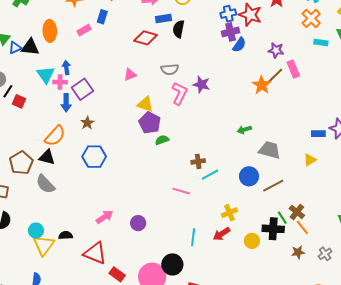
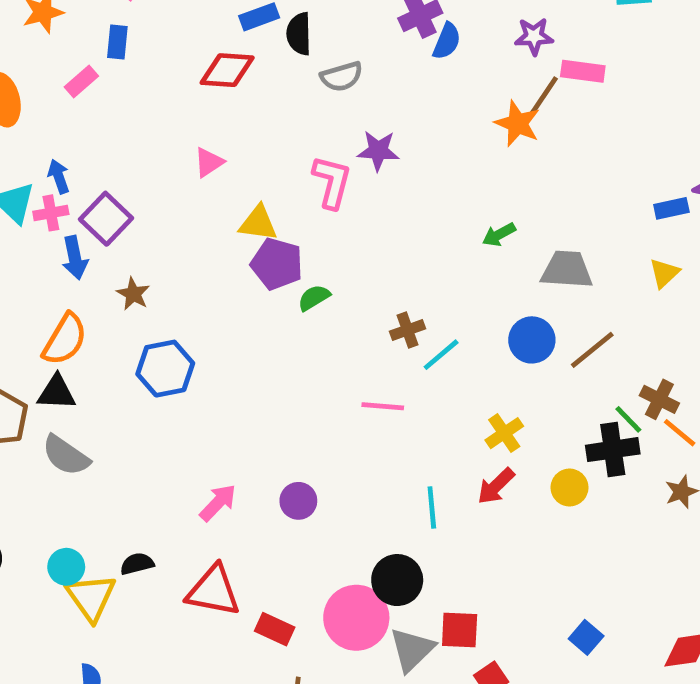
gray semicircle: (170, 69) -> (342, 77), moved
pink rectangle: (293, 69) -> (583, 71), turned -48

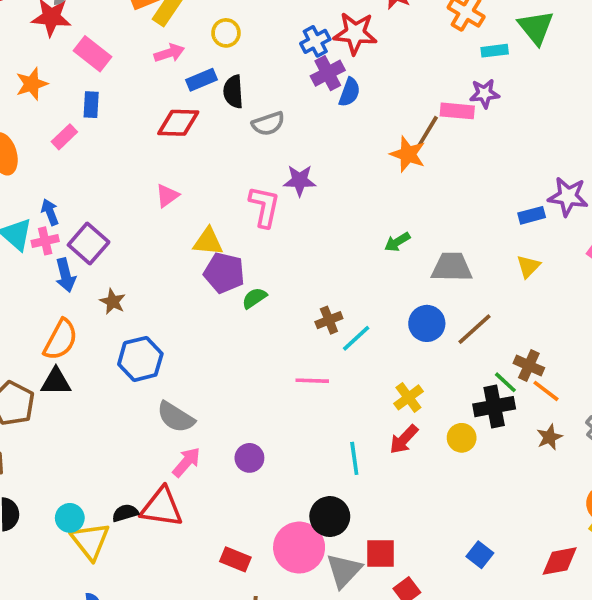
purple star: (534, 36) -> (484, 94), moved
gray semicircle: (66, 455) -> (176, 417), moved
red triangle: (213, 591) -> (162, 507), moved

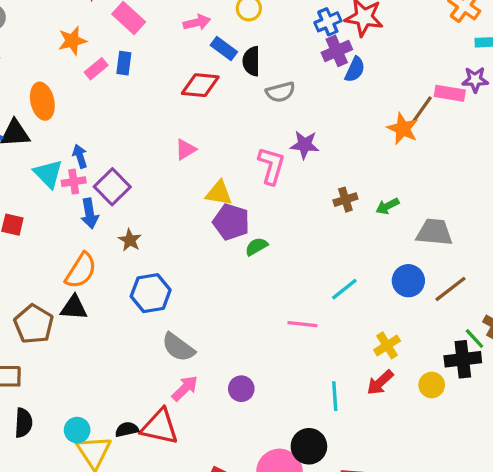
blue rectangle: (201, 80) -> (224, 48), turned 55
pink rectangle: (64, 137) -> (96, 69), moved
brown cross: (329, 320) -> (345, 200), moved

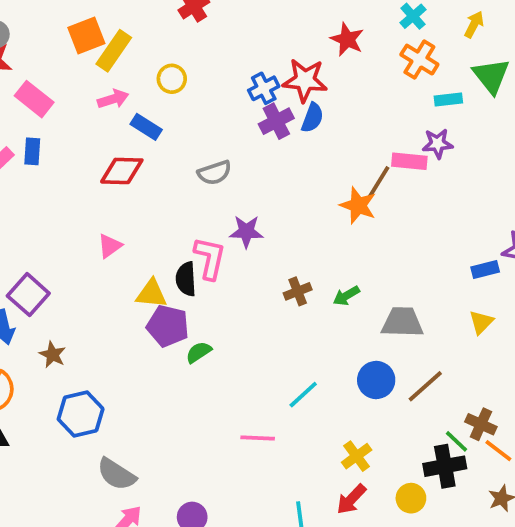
black semicircle: (251, 61) -> (186, 279), moved
blue semicircle: (355, 69) -> (312, 118), moved

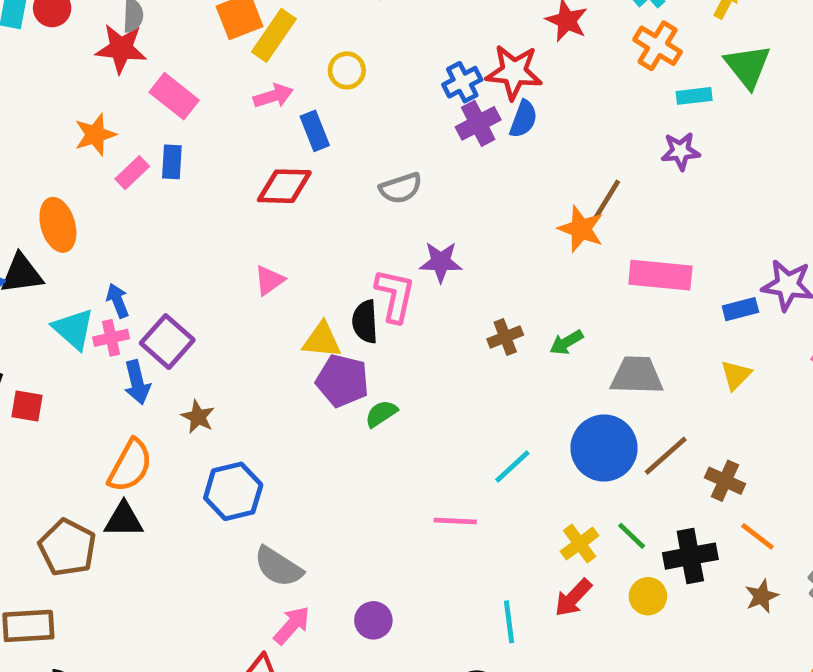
blue rectangle: (146, 127) -> (315, 131), turned 36
pink rectangle: (409, 161) -> (660, 275), moved, size x1.4
blue circle: (376, 380) -> (604, 448), size x1.4
brown cross: (481, 424) -> (725, 481), moved
green line: (457, 441) -> (632, 536), moved

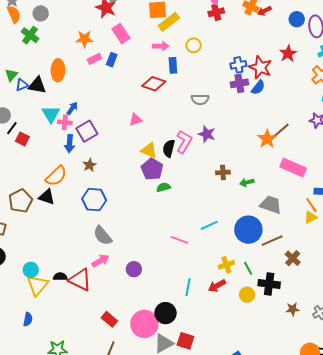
blue arrow: (118, 301) -> (72, 108), turned 40
orange line: (757, 536) -> (311, 205), moved

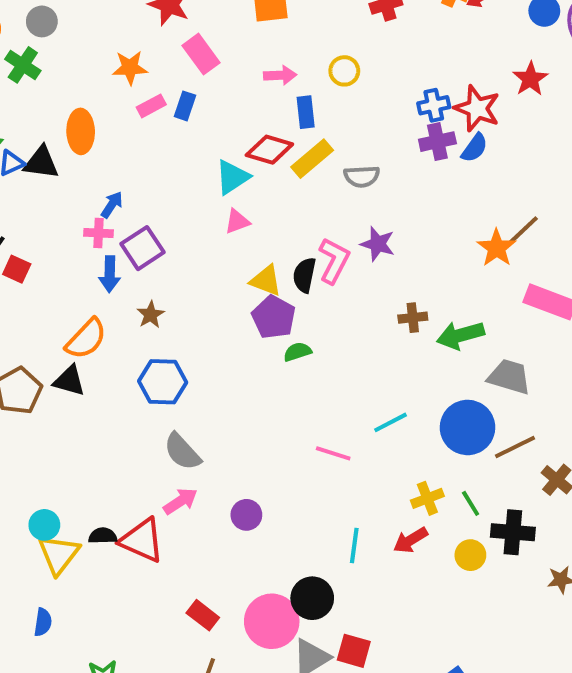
yellow rectangle: (169, 22) -> (312, 159), moved
cyan triangle: (51, 114) -> (232, 177), moved, turned 30
green arrow: (247, 182) -> (460, 335), size x1.6

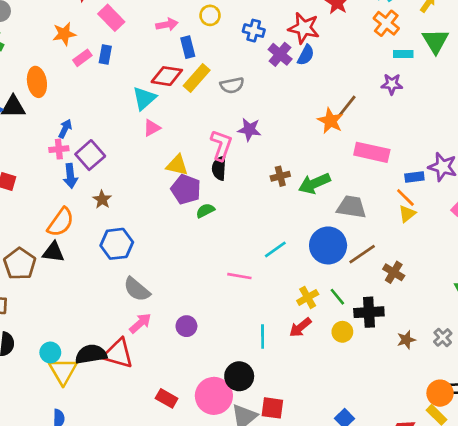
blue cross: (434, 105) -> (254, 31), moved, turned 35
purple cross: (437, 142) -> (280, 54), turned -30
black semicircle: (304, 275) -> (219, 168), moved
black semicircle: (103, 536) -> (91, 354), size x1.6

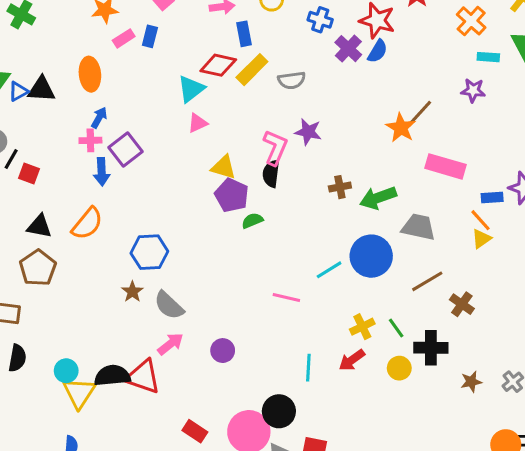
orange ellipse: (37, 82) -> (90, 74), moved
brown star: (102, 200) -> (132, 292), moved
blue circle: (328, 245) -> (371, 256), moved
black triangle: (53, 252) -> (39, 226), moved

